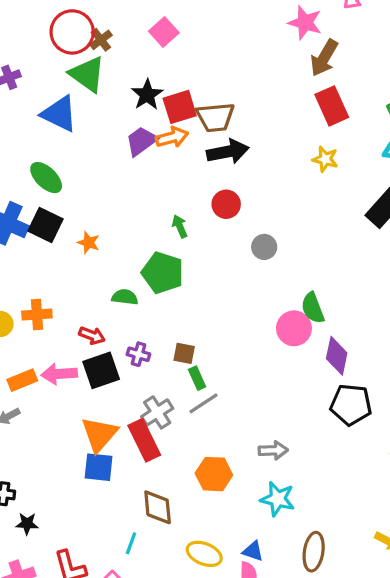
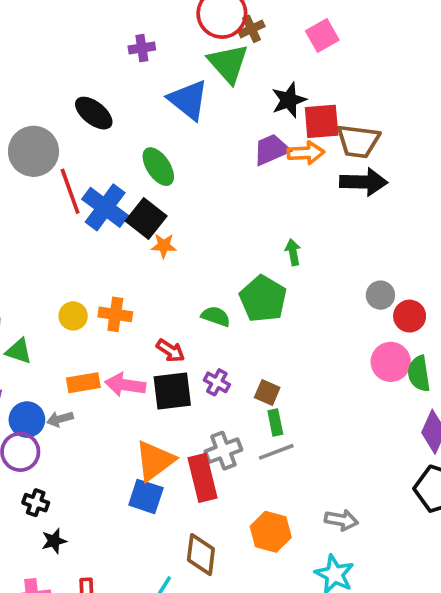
red circle: (226, 204) -> (410, 316), moved
orange star: (89, 243) -> (164, 246), moved, turned -30
pink circle: (294, 328) -> (391, 362), moved
black star: (27, 524) -> (54, 541), turned -30

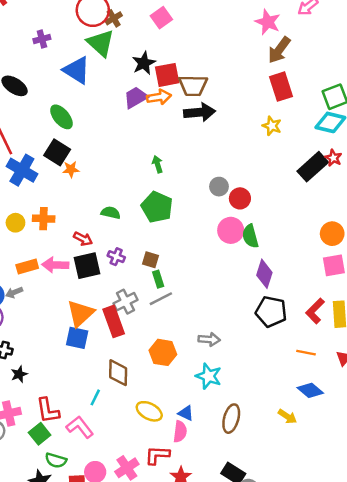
blue cross: (105, 207) -> (22, 170), moved
green pentagon: (263, 299) -> (157, 207), moved

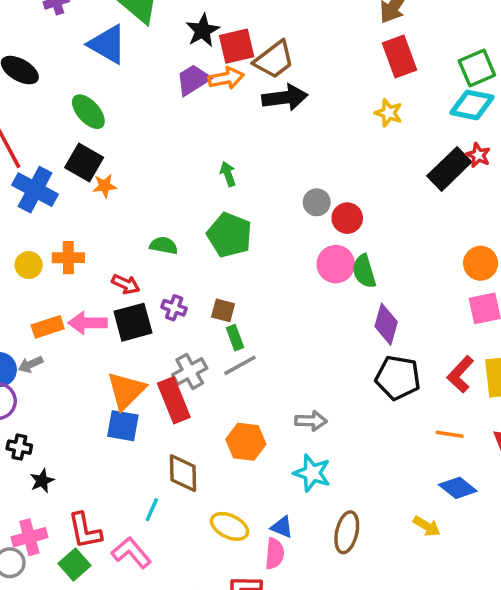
brown trapezoid: (193, 86) -> (274, 60), turned -36

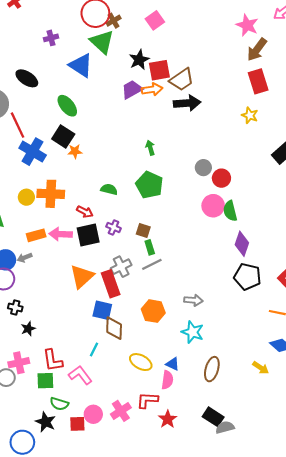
orange cross: (68, 258) -> (51, 194), size x1.4
blue square: (123, 426) -> (102, 310), moved
green square: (75, 564) -> (45, 381), turned 36

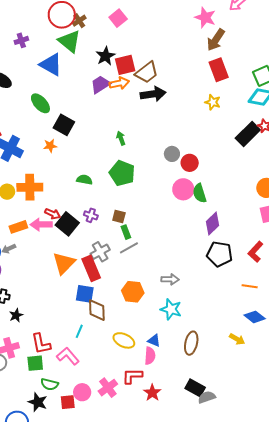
black square: (63, 137) -> (64, 125), moved
red arrow: (85, 212) -> (53, 214), moved
black square: (88, 235) -> (67, 224), turned -35
purple diamond: (242, 244) -> (213, 223), turned 30

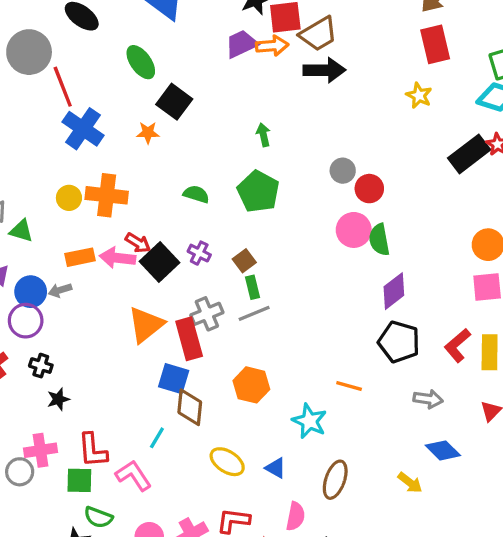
brown square: (119, 216) -> (244, 261), turned 32
gray arrow: (170, 279) -> (428, 399), moved
orange line: (250, 286) -> (349, 386), moved
pink semicircle: (150, 356) -> (295, 516), moved

